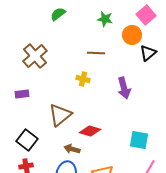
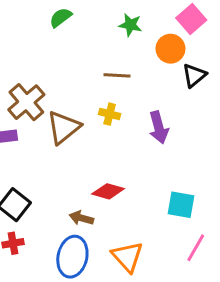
brown cross: (35, 56) -> (26, 102), moved
yellow cross: (83, 79) -> (110, 114), moved
brown triangle: (60, 115) -> (64, 127), moved

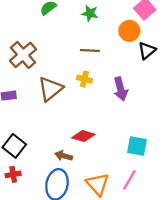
green star: (130, 25) -> (90, 13), moved
brown cross: (26, 102) -> (23, 55), moved
pink line: (196, 248) -> (129, 180), moved

